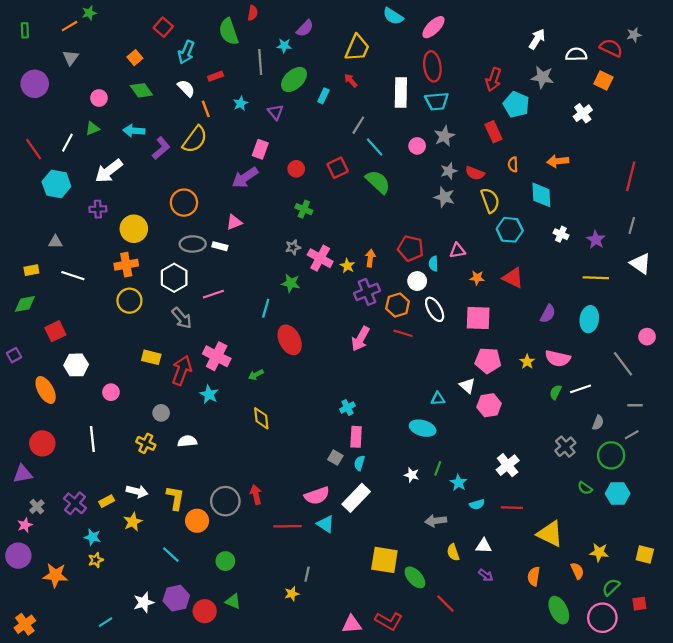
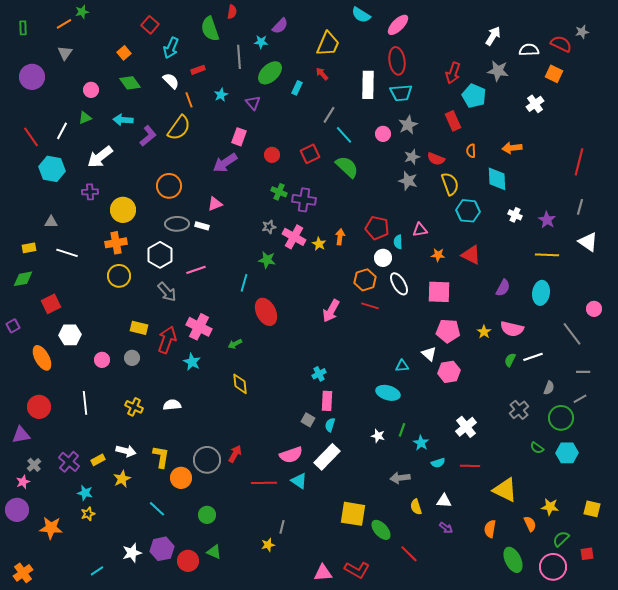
purple cross: (367, 292) -> (304, 200), moved, turned 30
gray circle: (161, 413) -> (132, 358), moved
red arrow: (256, 495) -> (235, 454), turned 42

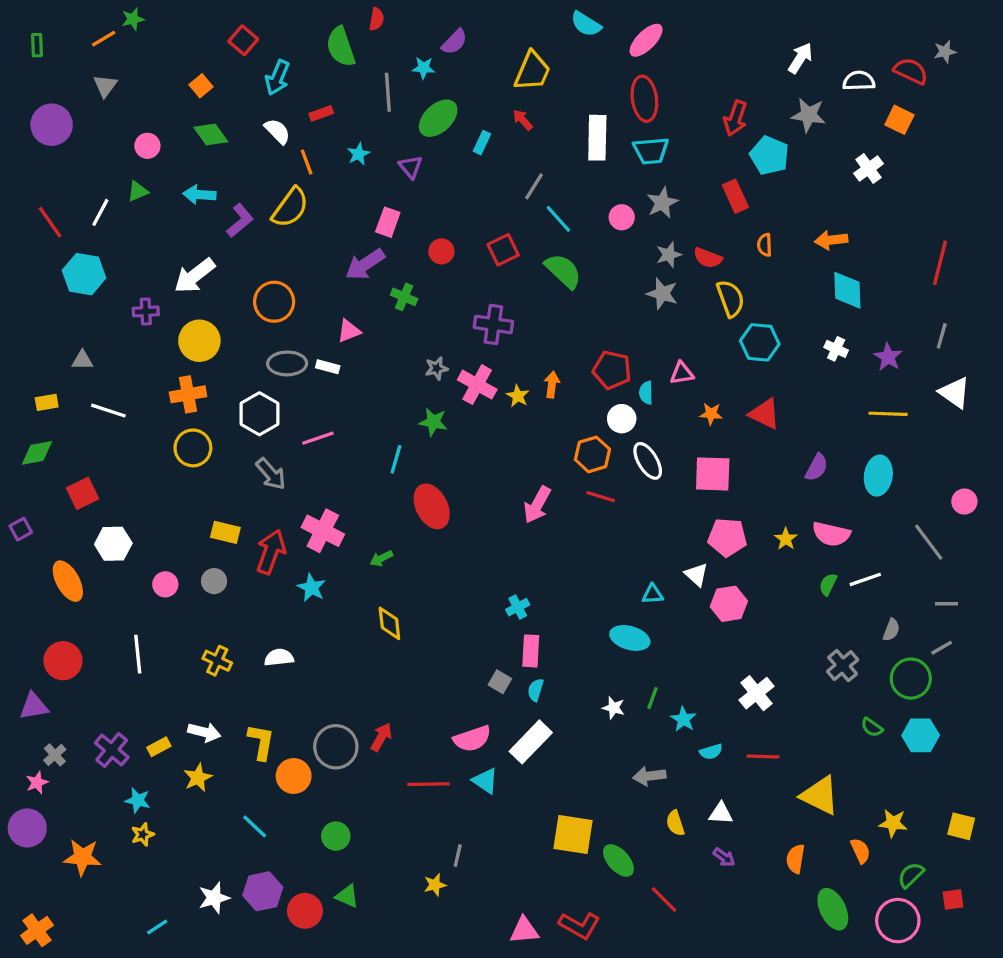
white arrow: (100, 157) -> (195, 276), moved
cyan diamond: (497, 179) -> (847, 290), moved
green cross: (279, 192) -> (404, 297), moved

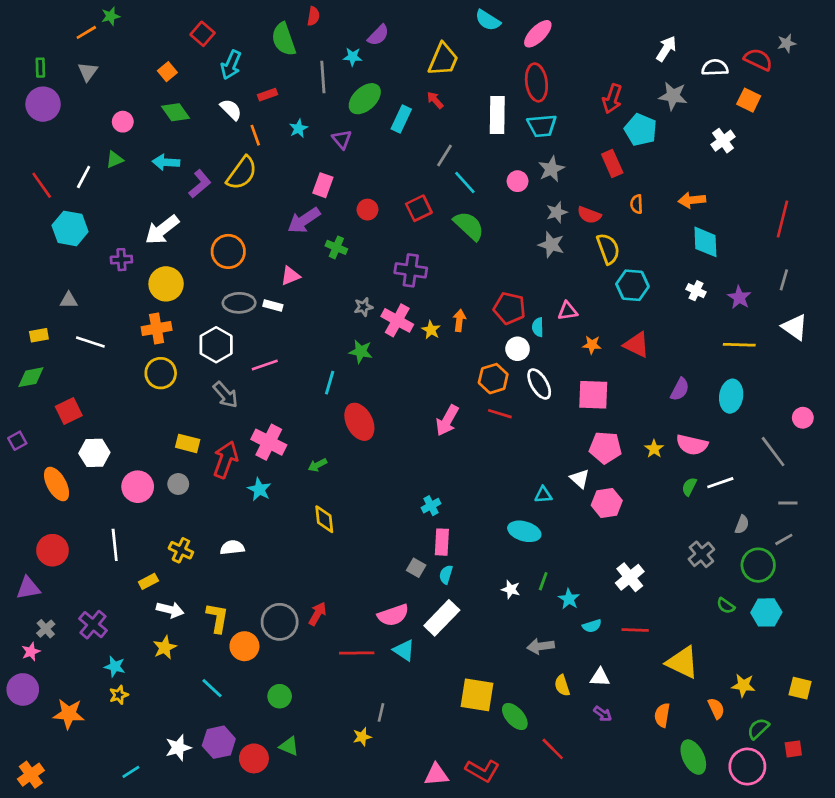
green rectangle: (37, 45) -> (40, 68), moved
cyan rectangle: (482, 143) -> (401, 119), size x1.4
pink circle: (165, 584) -> (138, 487), size x1.5
yellow rectangle: (159, 747) -> (148, 581), moved

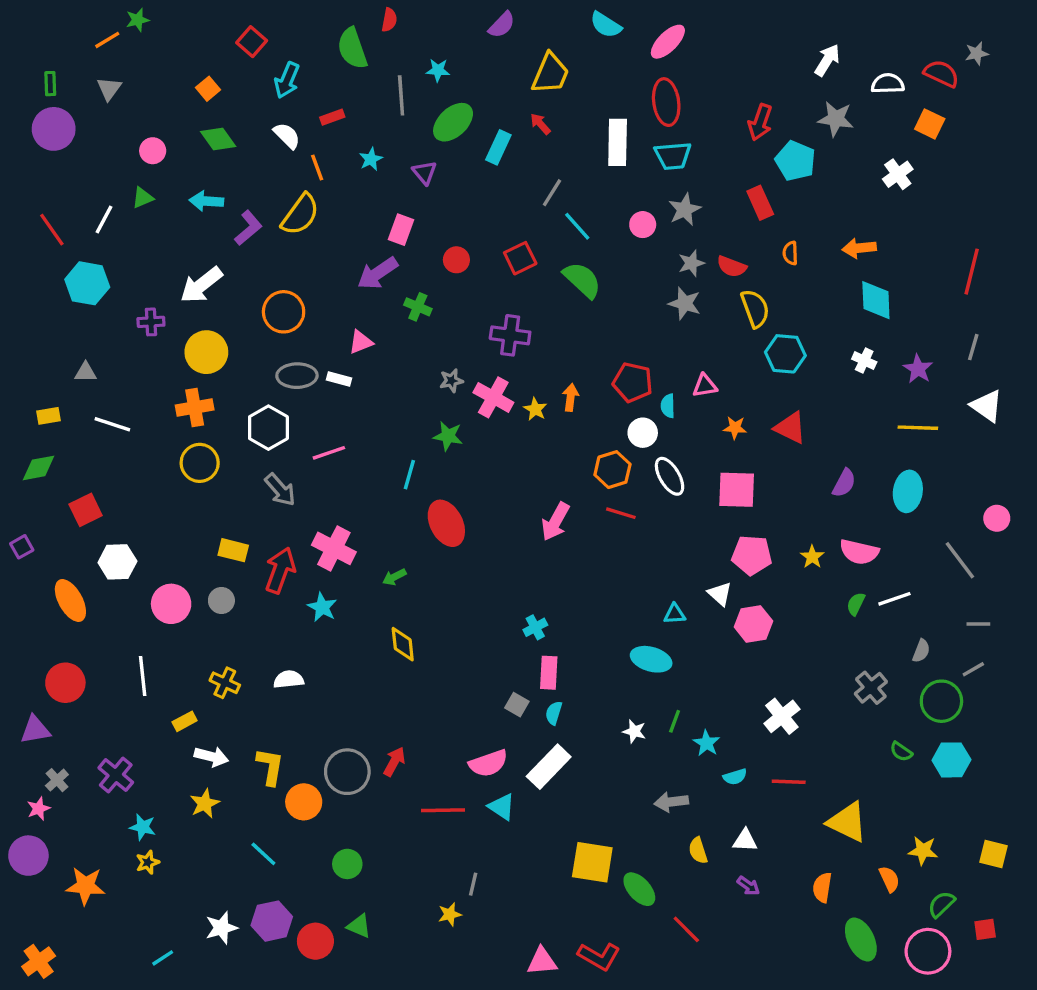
purple semicircle: (378, 35) -> (502, 25), moved

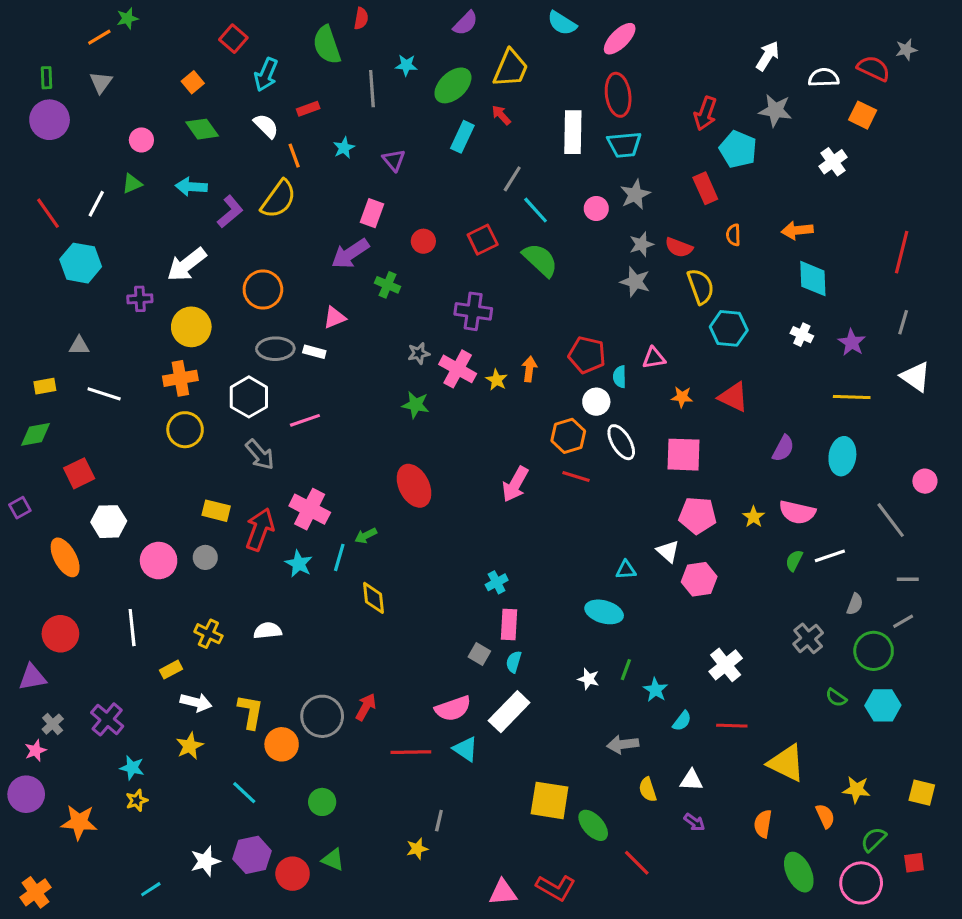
green ellipse: (453, 122) -> (453, 85), moved
cyan line: (409, 475) -> (339, 557), moved
cyan semicircle: (735, 777) -> (682, 721), turned -35

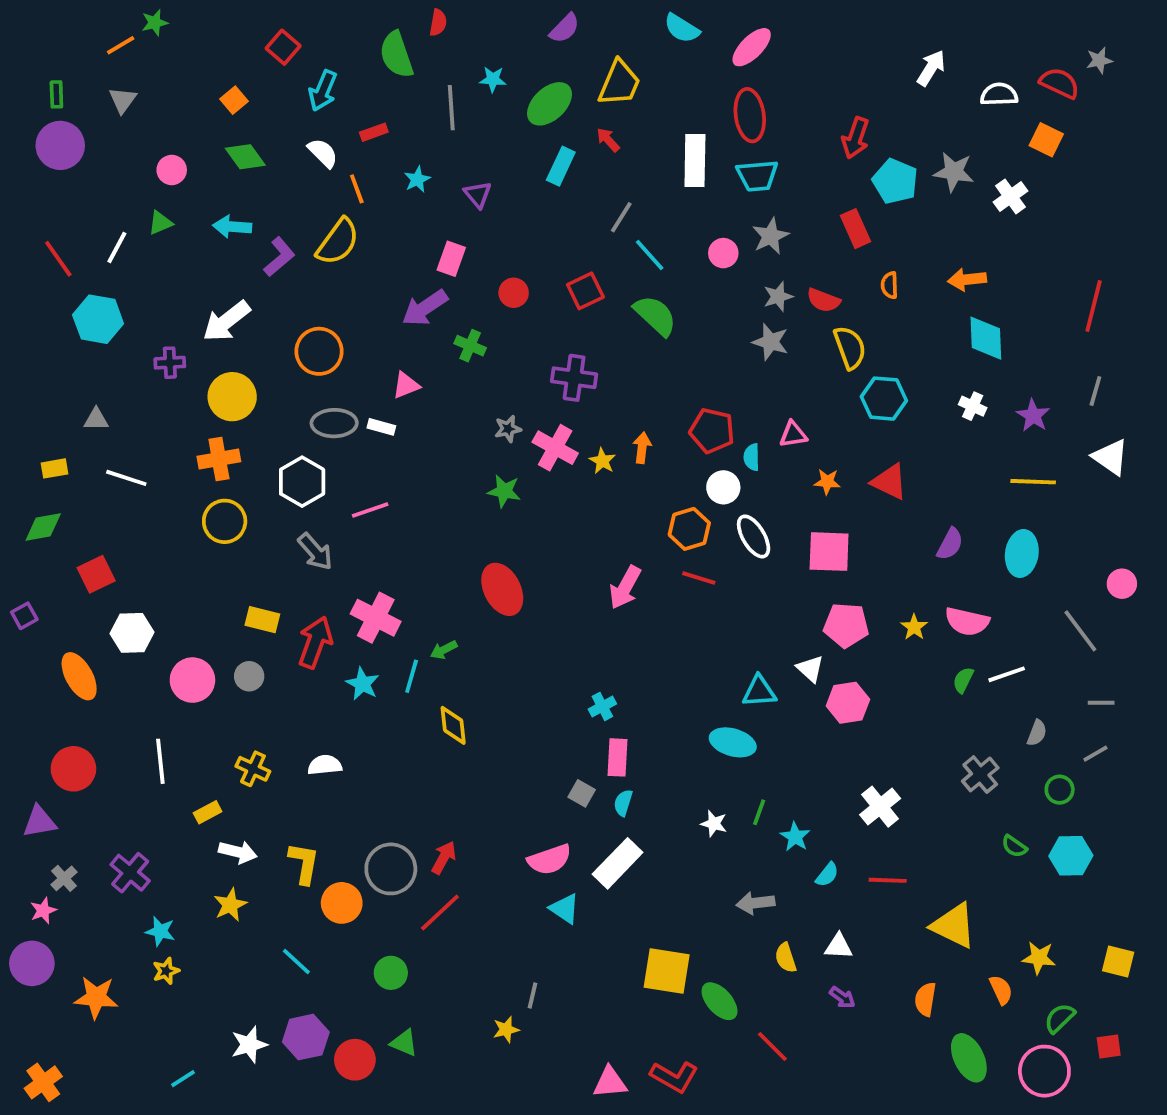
gray star: (775, 110) -> (954, 172), moved
cyan triangle: (626, 570) -> (759, 691), size x1.4
green circle: (874, 651) -> (1060, 790), size x0.6
red line: (411, 752) -> (440, 912), moved, turned -42

